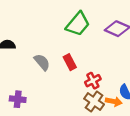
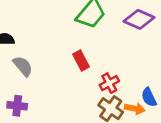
gray semicircle: (42, 62) -> (23, 66), moved

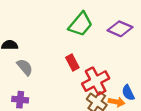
red cross: (109, 83) -> (96, 81), size x1.6

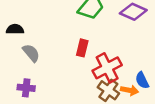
red rectangle: (72, 62) -> (82, 48), turned 42

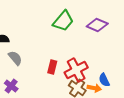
red rectangle: (82, 48) -> (52, 67), moved
purple cross: (26, 88) -> (11, 86), turned 32

